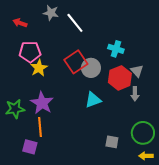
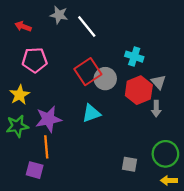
yellow star: (39, 68) -> (20, 95), moved
cyan triangle: (93, 100) -> (91, 113), moved
purple star: (42, 103) -> (49, 119), turned 30

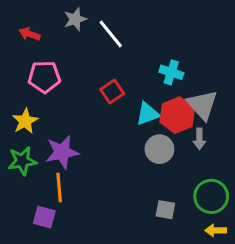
gray star: (59, 15) -> (75, 19), turned -30
red square: (88, 72) -> (112, 92), size x0.7
gray circle: (105, 79) -> (159, 149), moved
gray triangle: (158, 82) -> (202, 105), size x1.6
cyan triangle: (91, 113) -> (148, 114), moved

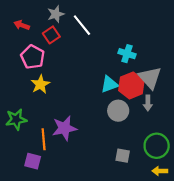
pink pentagon: (44, 77) -> (33, 57), turned 30
red square: (112, 92) -> (51, 35), moved
yellow star: (25, 121) -> (40, 84), moved
purple star: (62, 152) -> (64, 128), moved

